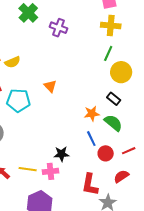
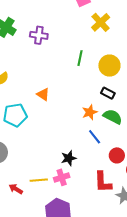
yellow cross: (111, 26) -> (101, 22), moved, turned -36
green line: (108, 53) -> (80, 58), moved
red circle: (106, 153) -> (117, 155), moved

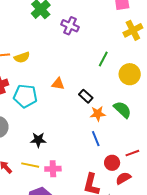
black rectangle: (108, 93) -> (86, 96), moved
orange triangle: (43, 94) -> (58, 84), turned -40
green semicircle: (113, 117) -> (122, 110), moved
black star: (69, 158) -> (38, 140), moved

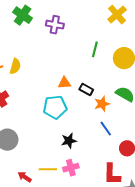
yellow semicircle: (22, 57) -> (15, 66), turned -42
orange triangle: (58, 84) -> (64, 83), moved
cyan pentagon: (25, 96) -> (55, 107), moved
black star: (38, 140) -> (69, 141), moved

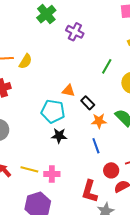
black star: (69, 141) -> (59, 136), moved

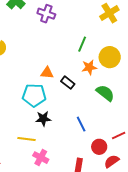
orange star: (99, 121) -> (89, 67), moved
yellow line: (29, 169) -> (26, 139), moved
pink cross: (52, 174) -> (41, 158), turned 35

